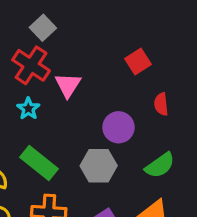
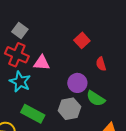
pink triangle: (68, 85) -> (42, 63), turned -48
cyan star: (28, 109) -> (20, 82), size x1.5
green semicircle: (160, 165) -> (96, 98), moved, turned 78

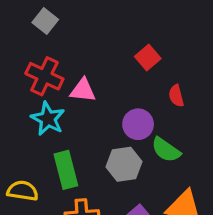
gray square: (20, 30) -> (45, 21), moved
green rectangle: (33, 114) -> (66, 170), turned 45

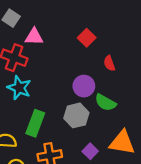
pink triangle: (83, 90) -> (34, 37), moved
green rectangle: (66, 170) -> (35, 123), turned 40

